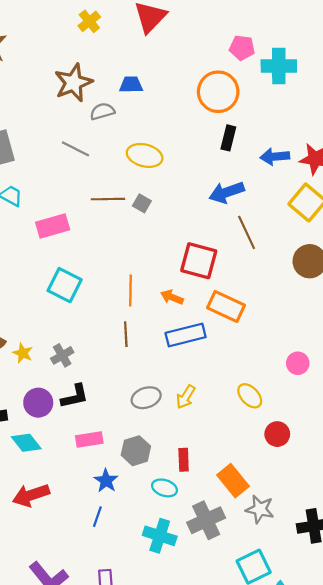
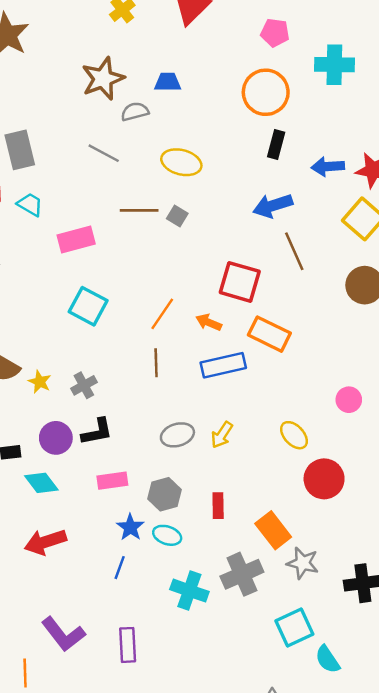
pink pentagon: (242, 48) -> (275, 33), moved
orange line: (131, 290) -> (162, 314), turned 32
red circle: (277, 434) -> (324, 479), size x1.4
cyan ellipse: (165, 488) -> (167, 535), moved

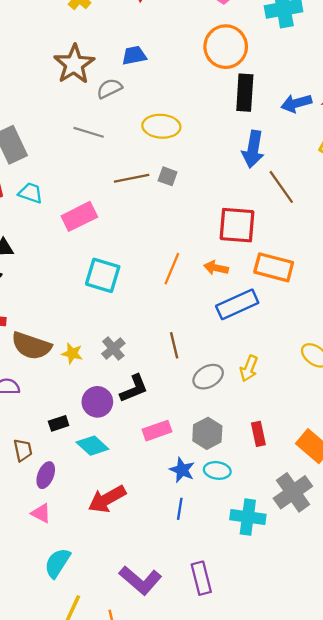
black rectangle: (276, 145) -> (245, 93), size x1.4
blue arrow: (273, 206) -> (253, 149), turned -51
brown line: (156, 363) -> (174, 345), moved

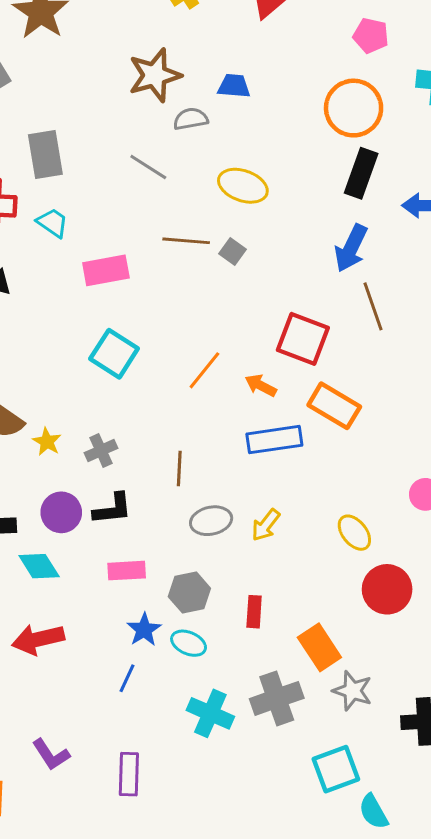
purple L-shape: (140, 580) -> (51, 755), size x0.7

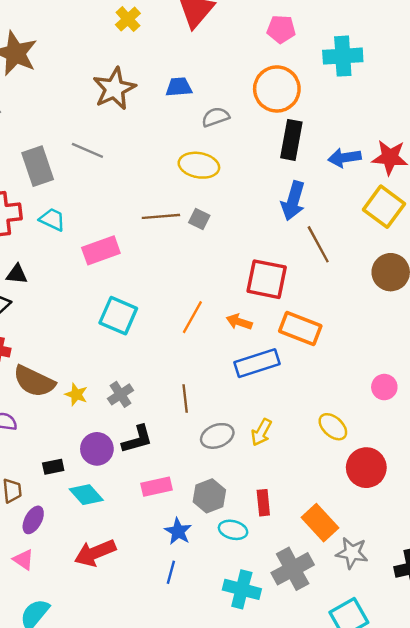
gray semicircle: (191, 119) -> (215, 117), moved
gray line: (148, 167) -> (87, 150), moved
cyan ellipse: (189, 643) -> (233, 530), moved

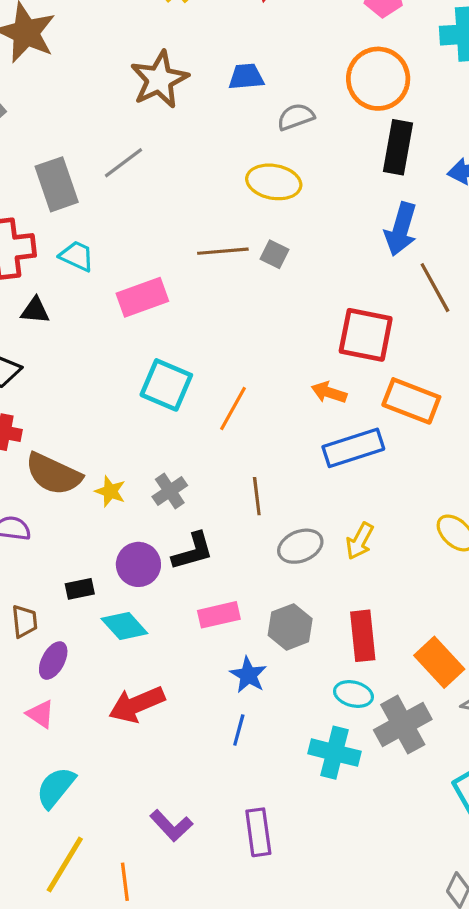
gray line: (87, 150) -> (124, 163), turned -60
black triangle: (17, 274) -> (35, 310), moved
orange line: (192, 317) -> (233, 408), moved
red rectangle: (263, 503) -> (363, 636), size x1.4
cyan ellipse: (233, 530) -> (353, 694), moved

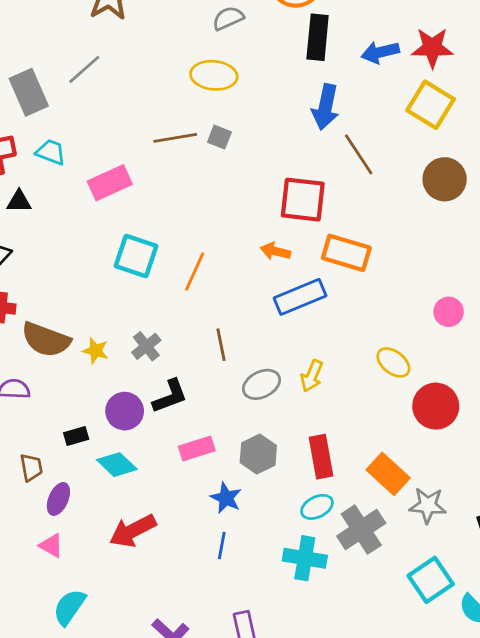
cyan ellipse: (353, 694) -> (317, 507), turned -36

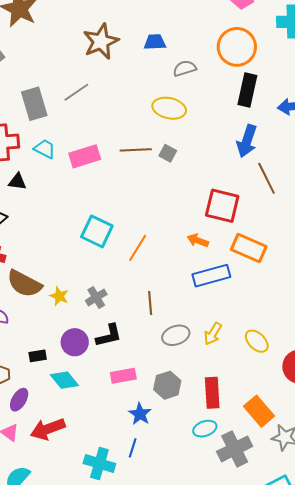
pink rectangle: (110, 183) -> (85, 156), moved
yellow ellipse: (393, 362) -> (257, 341), moved
red arrow: (133, 531) -> (48, 429), moved
cyan cross: (305, 558) -> (99, 463), moved

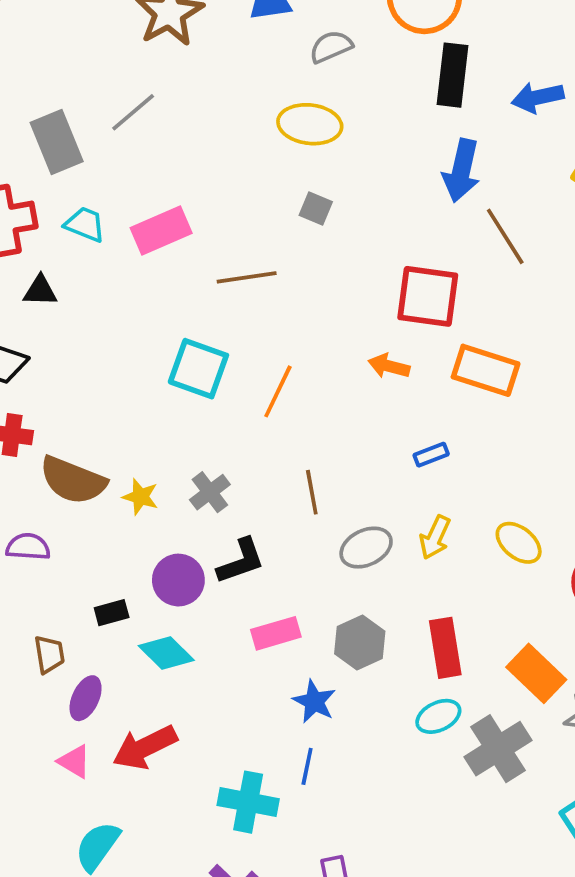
brown line: (136, 150) -> (247, 277), moved
blue rectangle: (211, 276) -> (431, 455), moved, size x0.5

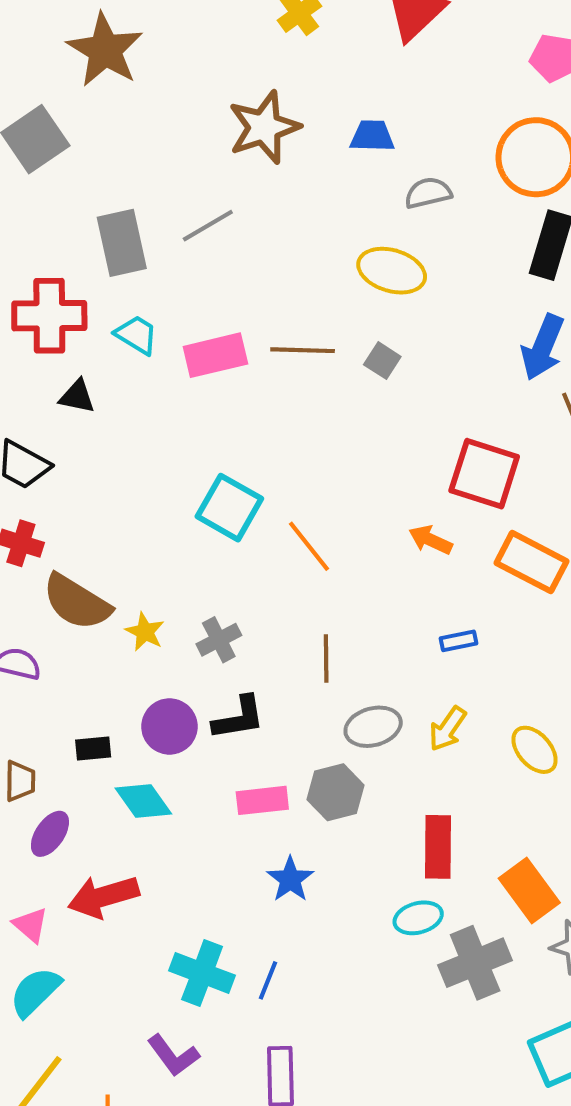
brown line: (247, 277) -> (303, 350), moved
orange line: (278, 391) -> (309, 546), turned -74
gray hexagon: (360, 643) -> (336, 792), moved
pink triangle: (74, 761) -> (31, 925), moved
blue line: (307, 766) -> (268, 980), moved

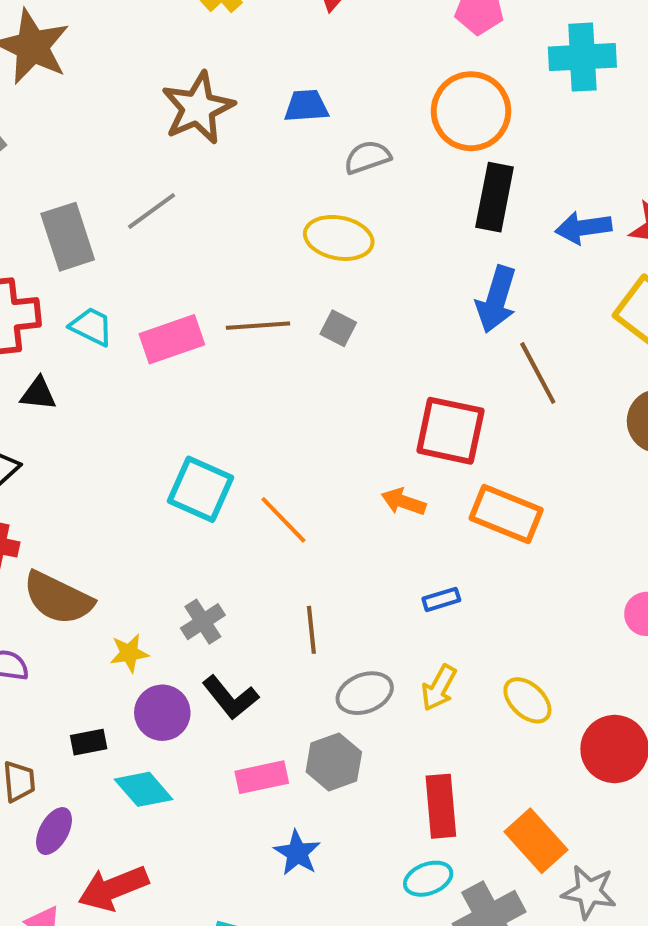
yellow star: (145, 632) -> (129, 653), moved, turned -30
black L-shape: (239, 718) -> (230, 697), turned 66

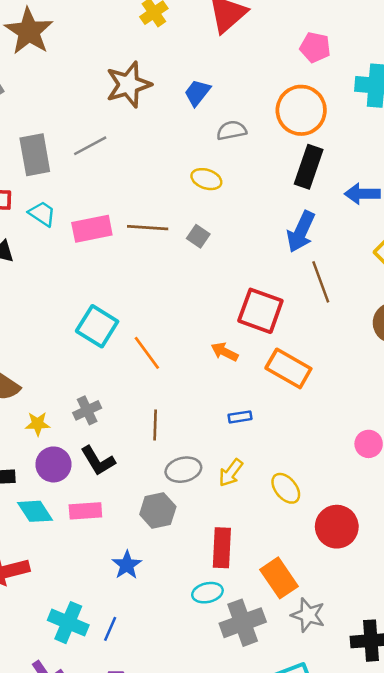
blue trapezoid: (306, 106) -> (197, 93), turned -56
yellow ellipse: (339, 238) -> (206, 179), size x0.7
pink rectangle: (262, 777) -> (85, 511), moved

